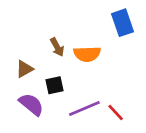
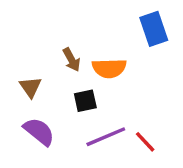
brown triangle: (24, 69) -> (31, 87), turned -36
black square: (54, 85) -> (85, 101), moved

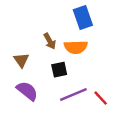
blue rectangle: (154, 29) -> (83, 17), moved

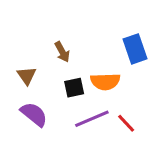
blue rectangle: (83, 17) -> (135, 49), moved
orange semicircle: (76, 47) -> (105, 82), moved

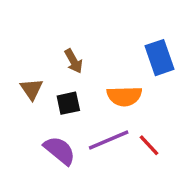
black square: (74, 88) -> (68, 103), moved
purple semicircle: (34, 114) -> (60, 150), moved

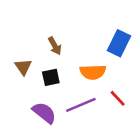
blue rectangle: (159, 58) -> (119, 43), turned 45
red line: (149, 145) -> (118, 98), moved

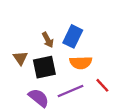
blue rectangle: (119, 43) -> (73, 36), moved
black square: (51, 77) -> (44, 67), size x1.5

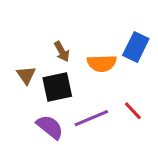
blue rectangle: (73, 36) -> (136, 47), moved
orange semicircle: (81, 63) -> (102, 63), moved

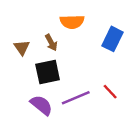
orange semicircle: (102, 63) -> (72, 22), moved
brown triangle: (26, 75) -> (22, 47), moved

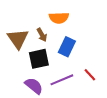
blue rectangle: (113, 39) -> (67, 47), moved
brown triangle: (22, 47) -> (18, 39), size x1.6

